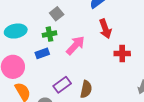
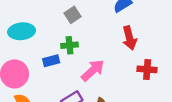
green cross: (49, 34) -> (69, 45), moved
pink arrow: (75, 45) -> (93, 70), moved

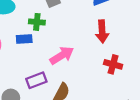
green cross: (69, 45) -> (37, 22), moved

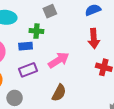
purple rectangle: (36, 80) -> (28, 70), moved

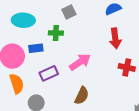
blue rectangle: (26, 46) -> (36, 48), moved

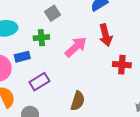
pink arrow: (80, 62) -> (76, 47), moved

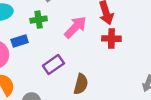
red cross: (122, 65) -> (111, 39), moved
purple rectangle: (39, 82) -> (53, 64), moved

